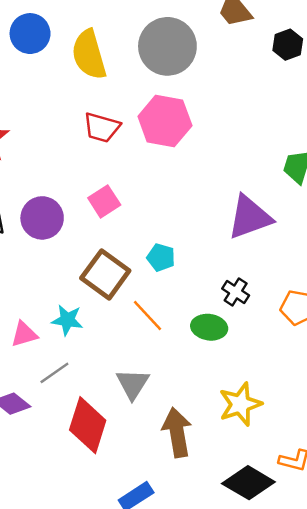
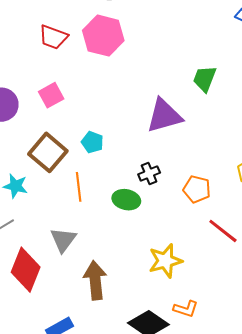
black cross: (236, 292) -> (149, 173), turned 30
orange line: (147, 315) -> (79, 187), turned 32
yellow star: (240, 404) -> (165, 261), moved

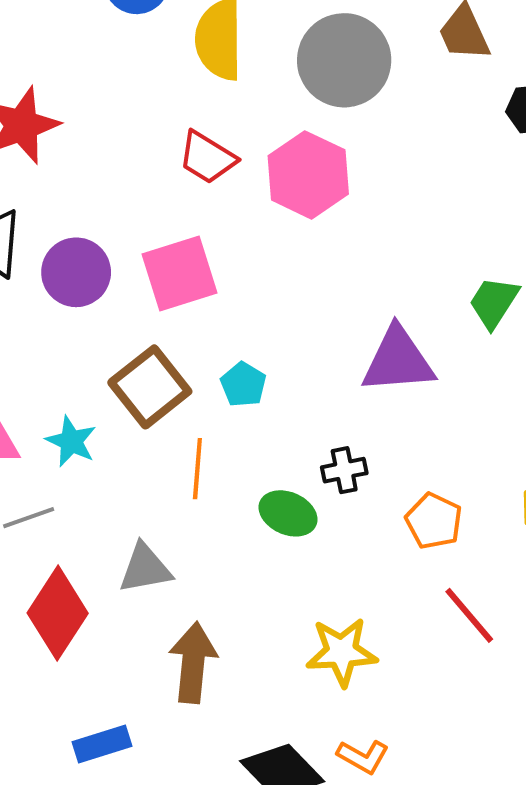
pink square: (51, 95) -> (179, 273), size x1.5
gray triangle: (63, 240) -> (145, 568), turned 32

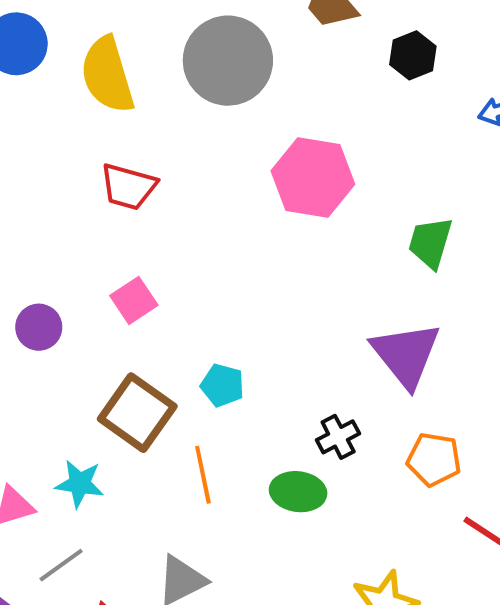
pink hexagon: (308, 175) -> (313, 178), moved
purple circle: (76, 272) -> (39, 327), size x0.7
pink square: (179, 273) -> (134, 300), size x0.6
purple triangle: (398, 360) -> (406, 355), moved, turned -48

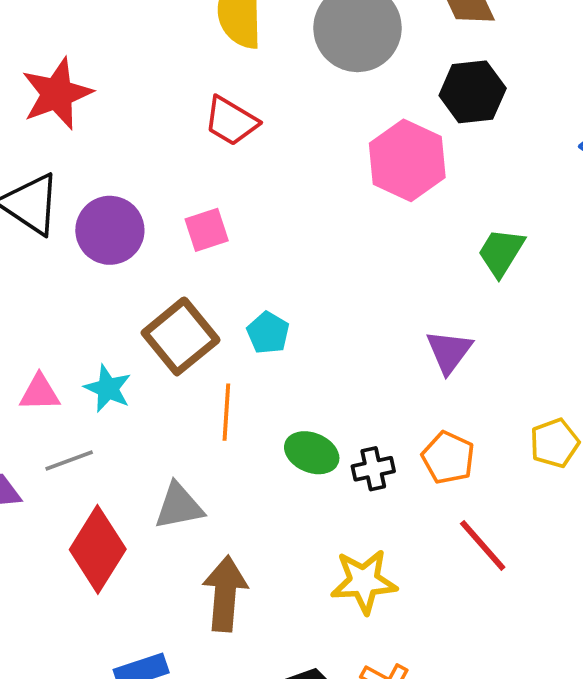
black hexagon: (413, 55) -> (473, 92), moved, size x1.4
purple circle: (39, 327) -> (110, 230), size x1.5
purple triangle: (406, 355) -> (449, 351), size x0.7
black cross: (338, 437) -> (373, 469), moved

